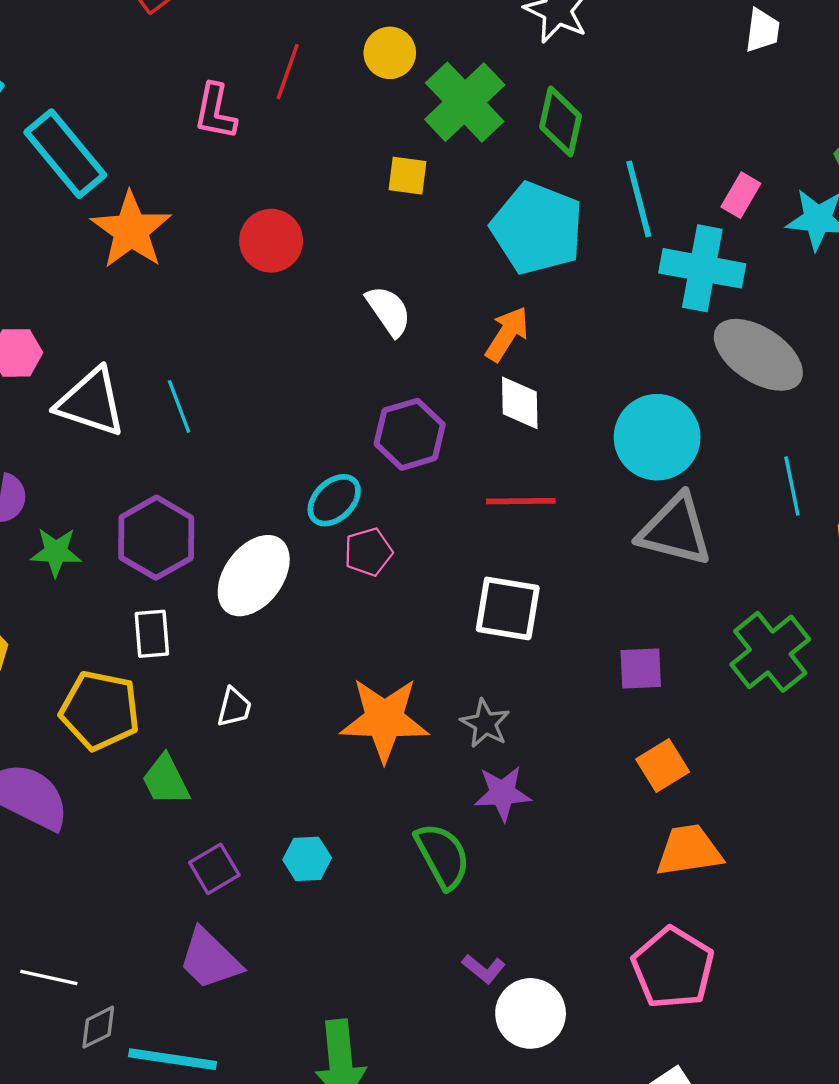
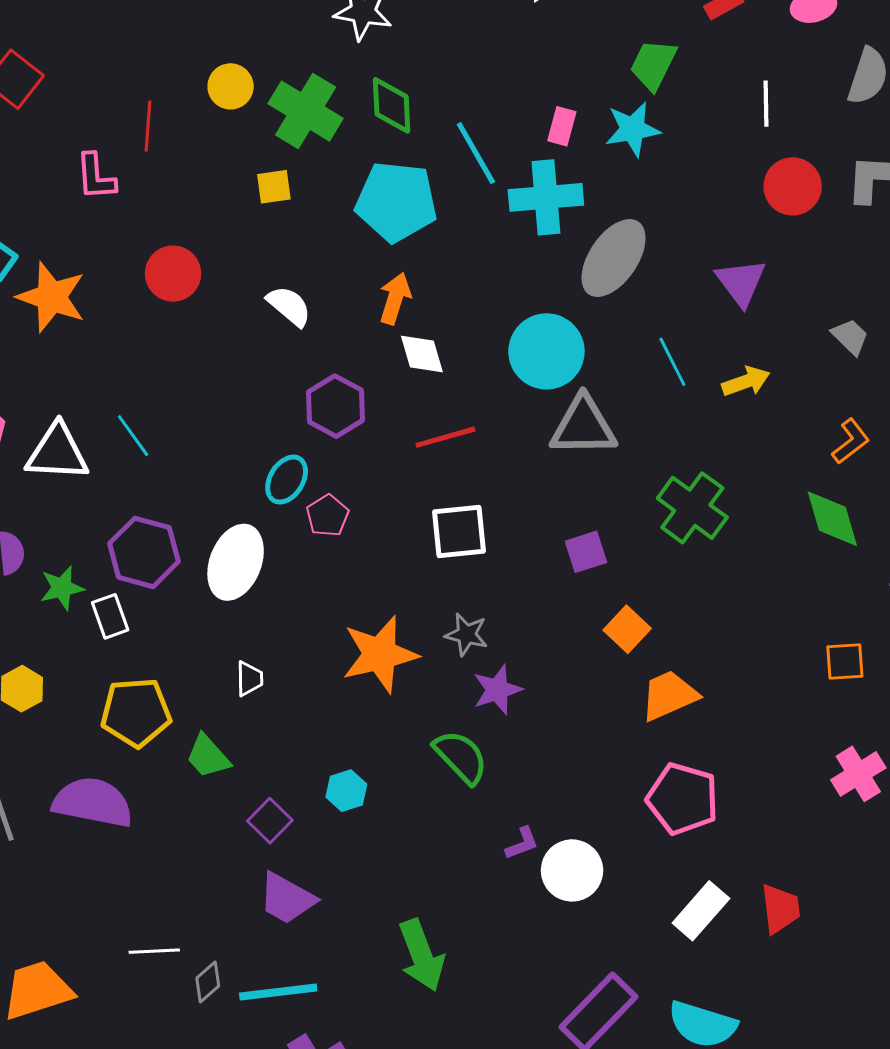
gray ellipse: (758, 355) -> (614, 258), turned -74
white rectangle: (152, 634) -> (110, 616), moved
purple L-shape: (484, 969) -> (522, 843), turned -45

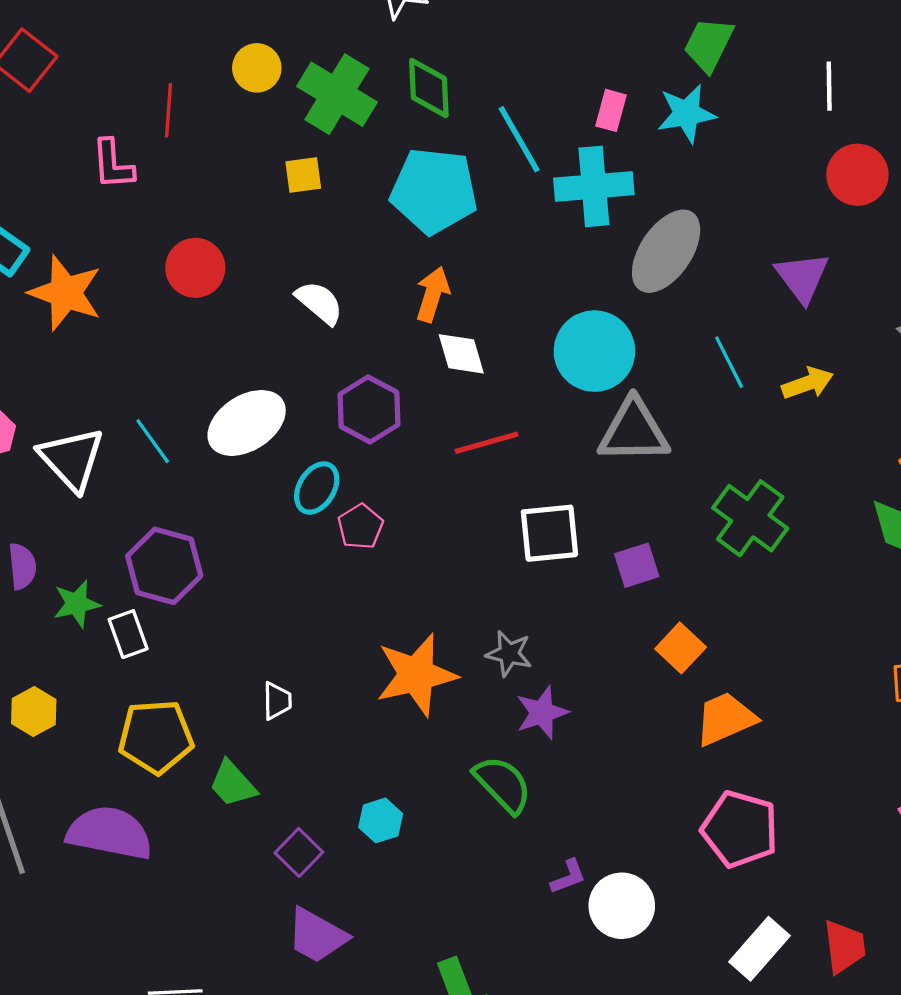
white triangle: (57, 452) -> (72, 459), turned 44
white square: (459, 531) -> (549, 533), moved
white ellipse: (236, 562) -> (247, 423), moved, turned 36

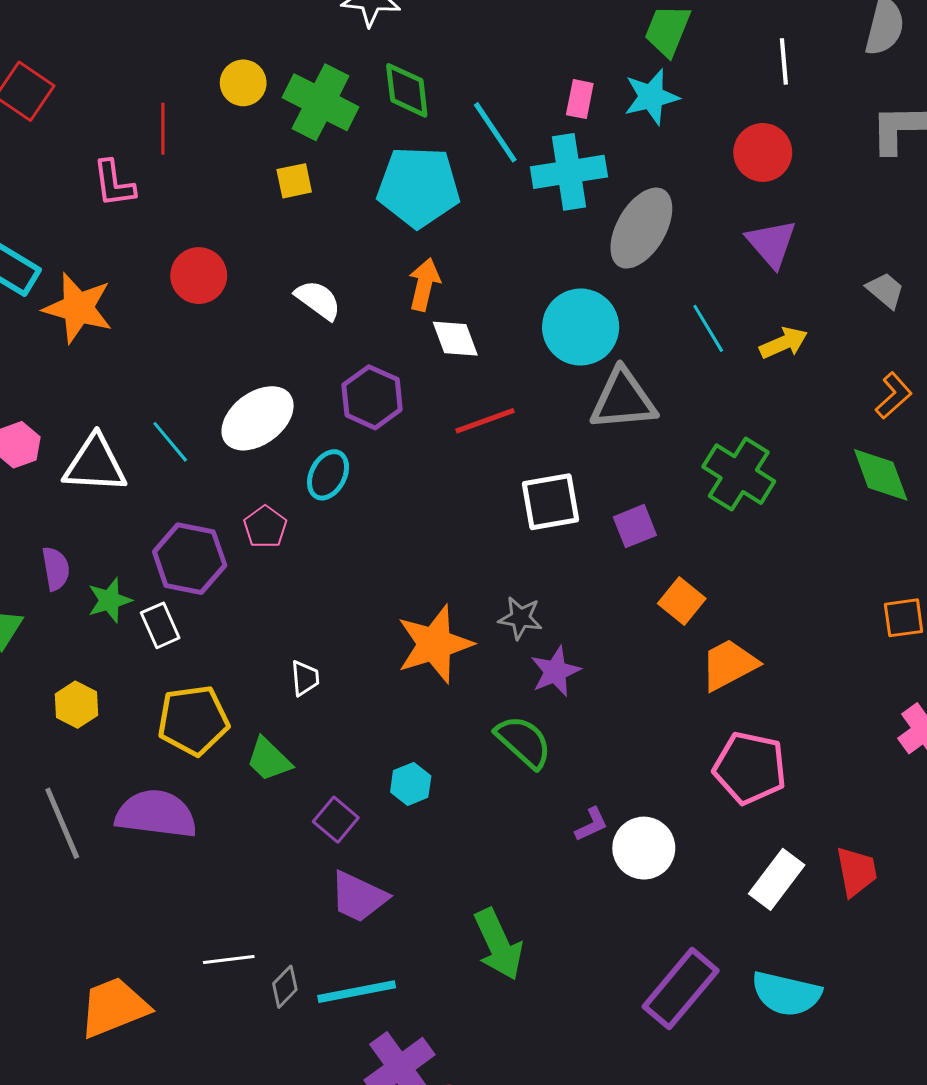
red circle: (857, 175) -> (763, 152), moved
white triangle: (72, 459) -> (95, 464), turned -40
pink pentagon: (360, 527) -> (265, 527), moved

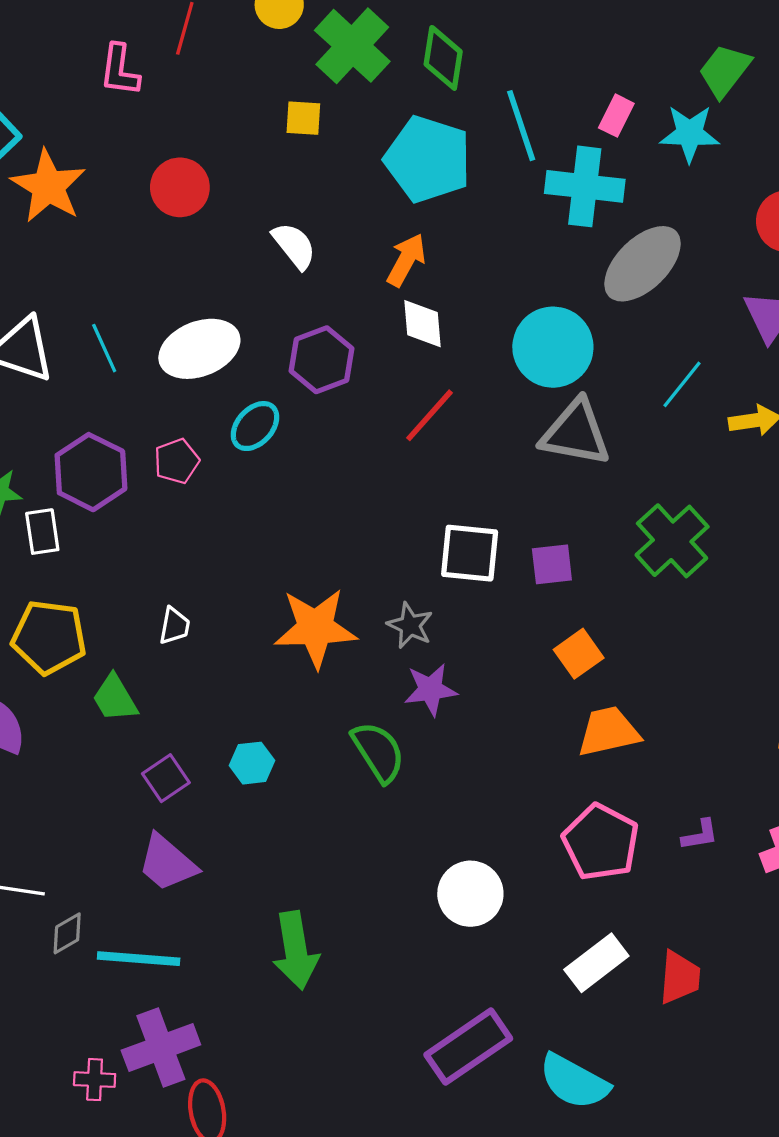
cyan line: (708, 328) -> (682, 384), turned 54
red line: (485, 421) -> (430, 415), turned -44
white square: (550, 502) -> (470, 553), moved
purple L-shape: (591, 824) -> (700, 835), moved

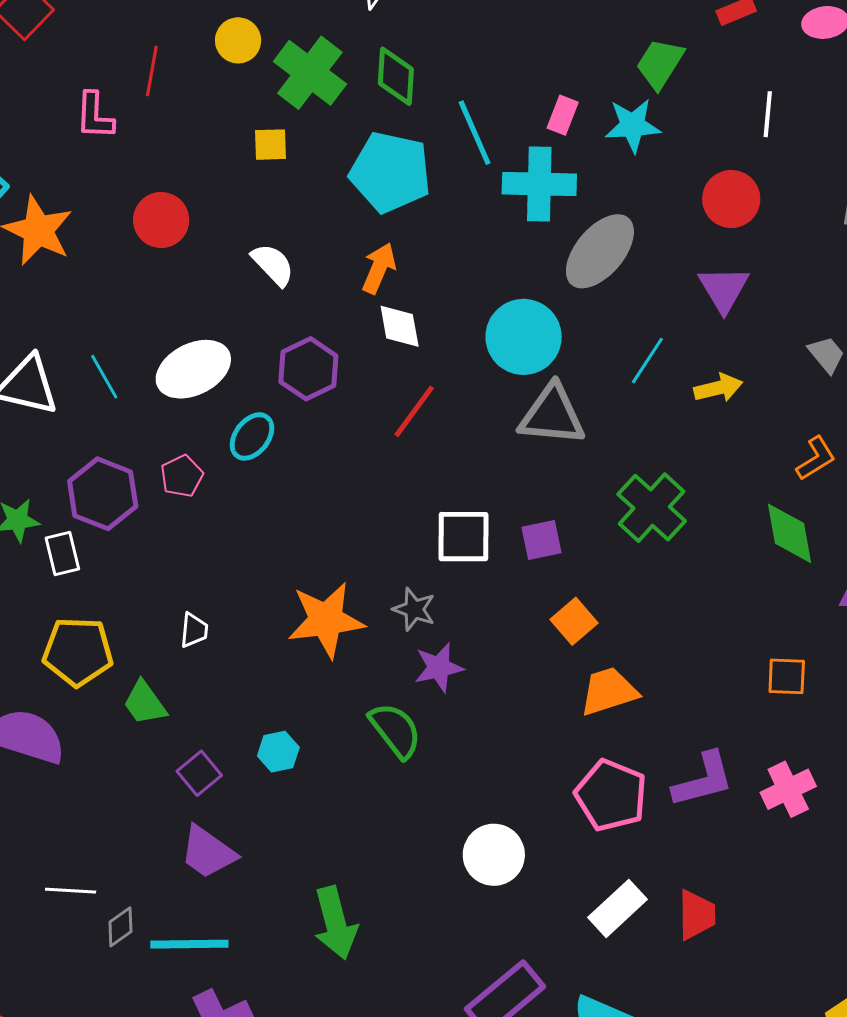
purple L-shape: (700, 835) -> (703, 780), size x1.8

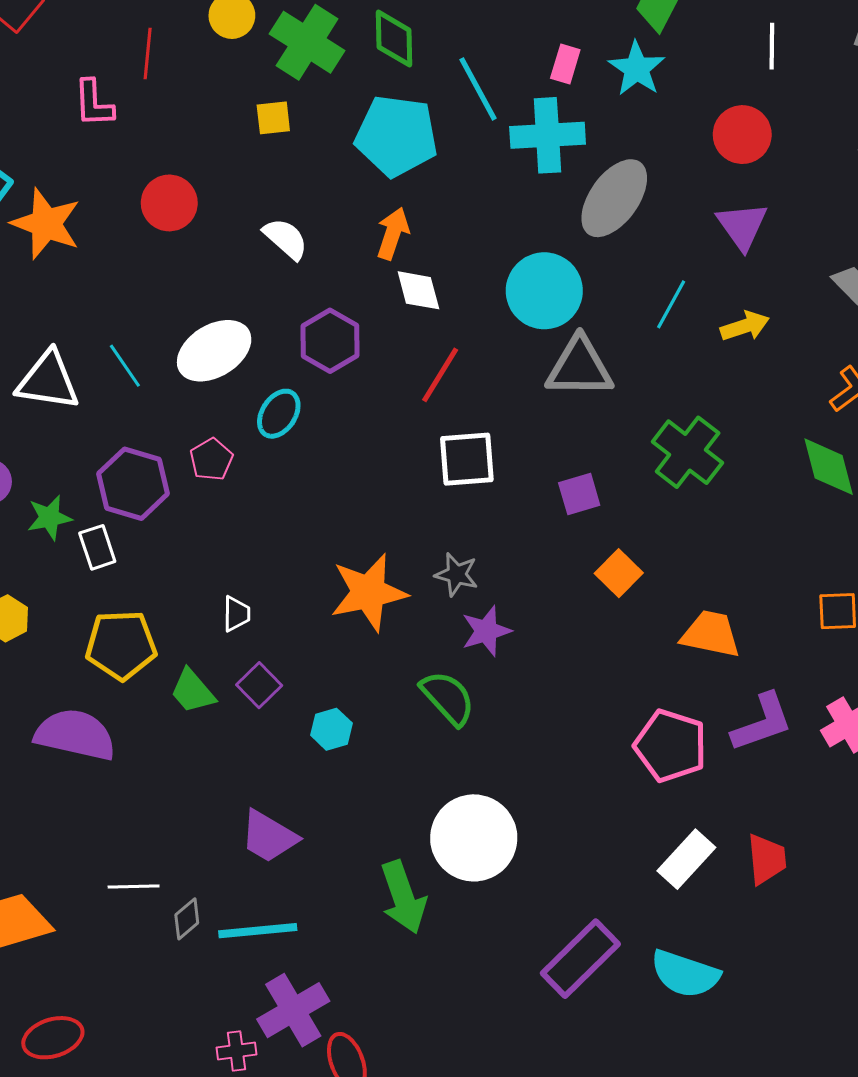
cyan star: (633, 125) -> (637, 69), turned -30
white square: (463, 537) -> (467, 459), moved
orange trapezoid: (609, 691) -> (711, 634), moved, turned 34
purple square: (199, 773) -> (259, 685), moved
white circle: (494, 855) -> (474, 838), moved, size x1.4

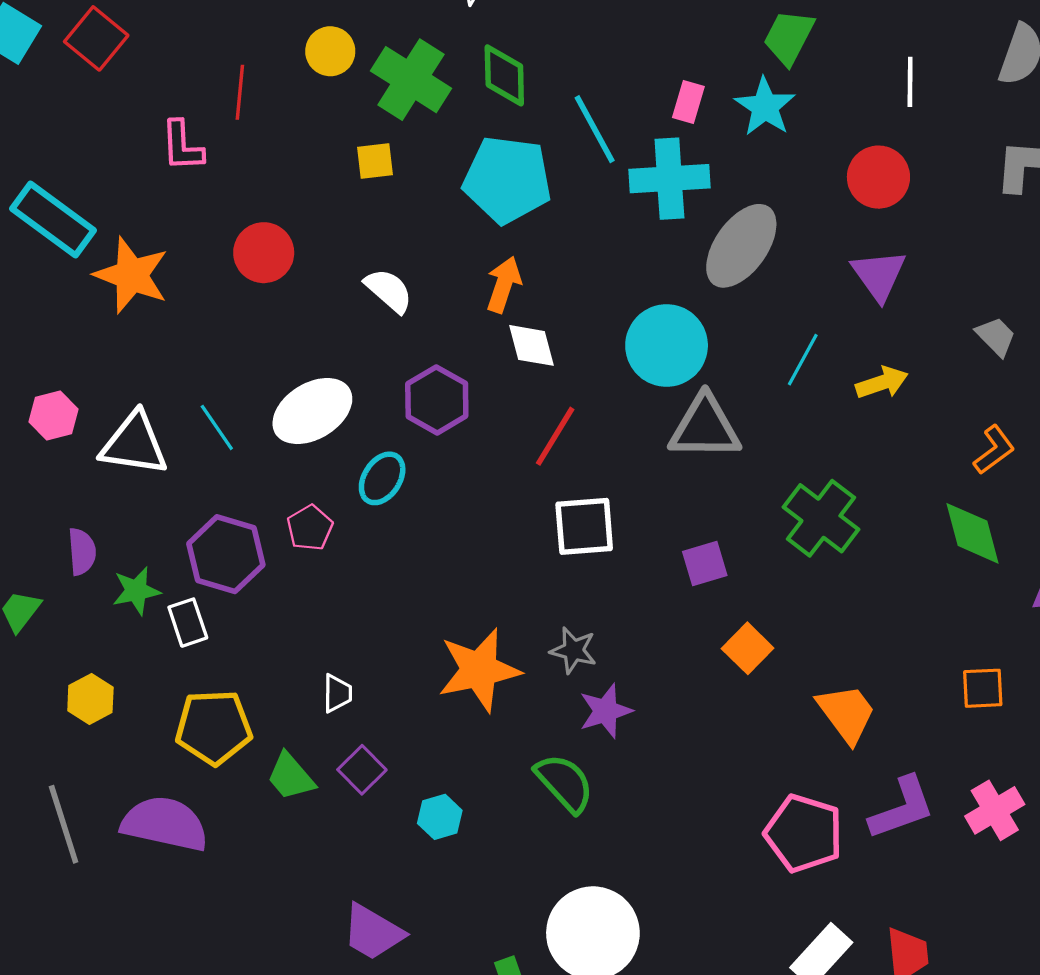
orange trapezoid: (711, 634) -> (846, 713), turned 42

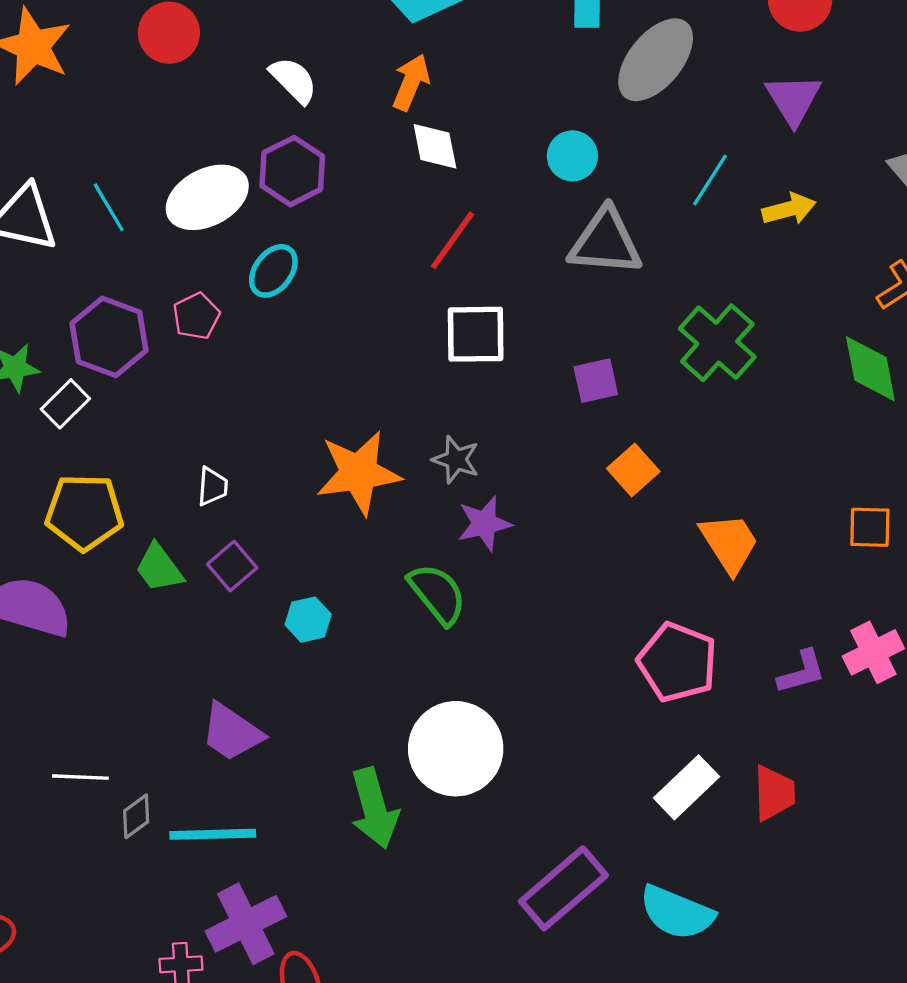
cyan circle: (667, 346) -> (572, 156), size x0.6
purple hexagon: (437, 400) -> (292, 171), moved
white rectangle: (188, 623) -> (65, 404), turned 60
purple L-shape: (902, 808) -> (802, 672), moved, size x0.7

